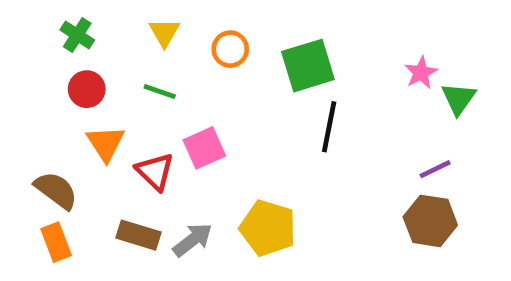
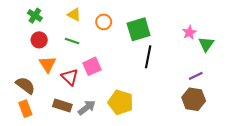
yellow triangle: (164, 33) -> (74, 15), turned -32

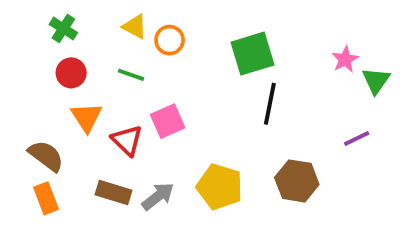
orange circle: (104, 22) -> (170, 40), moved
brown hexagon: (194, 99) -> (297, 181), moved

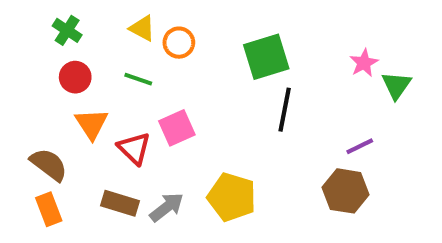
purple line: (357, 138) -> (360, 146), moved
brown hexagon: (297, 181) -> (346, 191), moved

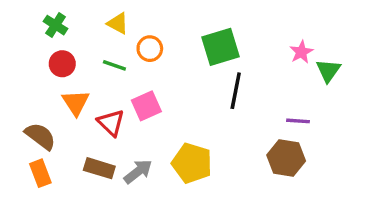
orange circle: (179, 43) -> (150, 49), moved
purple line: (360, 146) -> (298, 121), turned 30

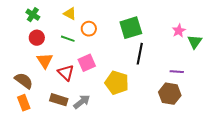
yellow pentagon: (192, 163) -> (117, 83), moved

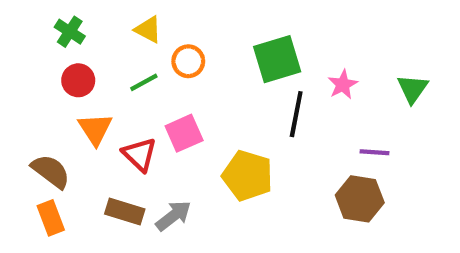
pink star: (179, 31) -> (343, 85), moved
green line: (68, 39) -> (144, 82), turned -48

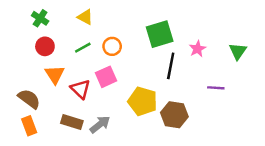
orange circle: (188, 61) -> (112, 46), moved
brown hexagon: (360, 199) -> (174, 115), moved

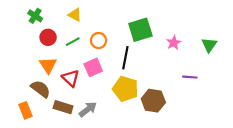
red circle: (45, 46) -> (48, 37), moved
black line: (171, 66) -> (125, 58), moved
brown semicircle: (29, 99) -> (41, 89), moved

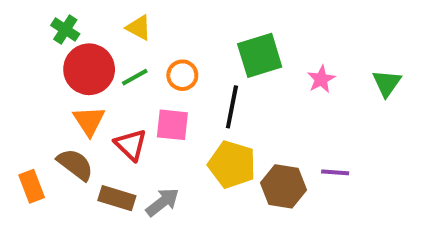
red circle: (48, 37) -> (89, 69), size x1.6
pink square: (93, 67) -> (172, 125), turned 30
purple line: (190, 77) -> (335, 172), moved
orange rectangle: (25, 110) -> (32, 186), moved

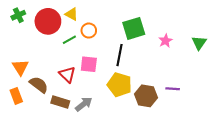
green cross: (65, 30) -> (18, 15), moved, turned 32
red circle: (89, 69) -> (48, 21), moved
orange circle: (182, 75) -> (89, 31), moved
orange triangle: (89, 121) -> (20, 67), moved

